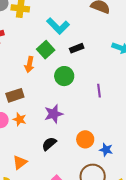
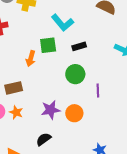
green square: (46, 50) -> (48, 45), turned 30
green circle: (64, 76) -> (75, 74), moved
orange circle: (85, 139) -> (74, 113), moved

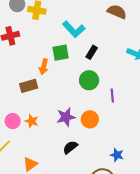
black rectangle: (79, 46) -> (92, 52), turned -40
brown rectangle: (14, 88) -> (29, 86), moved
black semicircle: (44, 139) -> (70, 147), moved

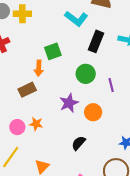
cyan L-shape: (74, 29) -> (76, 19), moved
black rectangle: (92, 52) -> (96, 41), moved, size x1.5
purple star: (66, 117) -> (69, 103), moved

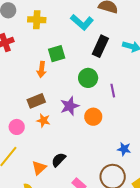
yellow cross: (22, 14) -> (37, 20), moved
brown rectangle: (27, 90) -> (36, 101), moved
orange star: (36, 124) -> (43, 120), moved
black semicircle: (79, 143) -> (59, 160), moved

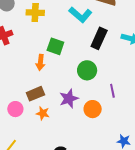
green square: (57, 54) -> (55, 46), turned 36
purple line: (113, 91) -> (112, 91), moved
pink circle: (17, 127) -> (15, 109), moved

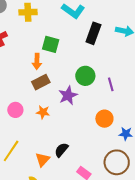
green circle: (87, 70) -> (85, 76), moved
brown rectangle: (35, 94) -> (41, 82), moved
orange circle: (93, 109) -> (104, 119), moved

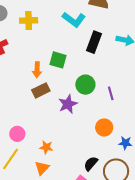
green square: (51, 44) -> (58, 60), moved
pink circle: (15, 110) -> (17, 134), moved
orange star: (43, 112) -> (46, 147), moved
black semicircle: (61, 150) -> (91, 164), moved

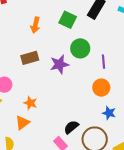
green square: (58, 60) -> (68, 20), moved
brown rectangle: (41, 90) -> (30, 58), moved
orange circle: (104, 127) -> (101, 88), moved

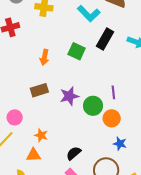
green circle: (80, 48) -> (93, 106), moved
orange triangle: (22, 123) -> (34, 155), turned 35
black semicircle: (71, 127) -> (74, 153), moved

